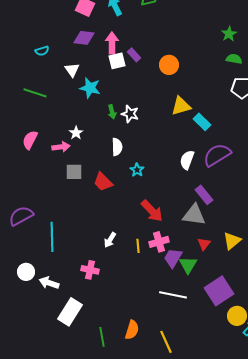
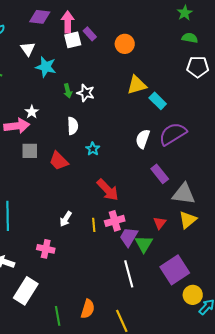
pink arrow: (61, 147) -> (17, 126), size x1.4
gray triangle: (194, 215) -> (184, 194), moved
white line: (173, 295) -> (129, 274), turned 64

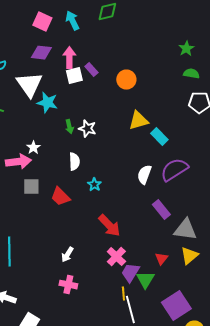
white triangle: (28, 49) -> (29, 85), size x1.8
pink cross: (115, 221) -> (116, 257), turned -30
yellow line: (94, 225) -> (123, 294), moved
pink cross: (46, 249) -> (68, 285), moved

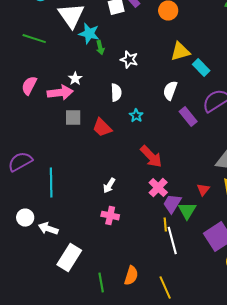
green arrow: (69, 127) -> (100, 48), moved
white semicircle: (144, 175) -> (170, 91), moved
purple rectangle: (161, 210) -> (188, 117), moved

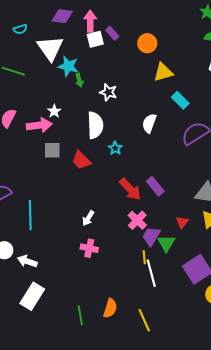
yellow triangle: (180, 52) -> (163, 72), moved
white semicircle: (116, 93) -> (95, 125), size x1.5
purple rectangle: (188, 117) -> (155, 186), moved
white rectangle: (69, 258) -> (32, 296), moved

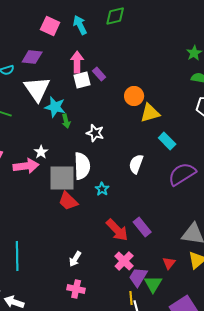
purple diamond: (62, 16) -> (32, 57), moved
orange circle: (147, 43) -> (134, 96), moved
gray square: (52, 150) -> (62, 178), moved, size x1.6

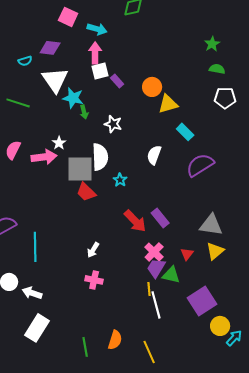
cyan arrow: (80, 25) -> (97, 29), moved, turned 132
purple rectangle: (99, 74) -> (117, 81), moved
pink cross: (124, 261) -> (154, 252), moved
green triangle: (153, 284) -> (171, 275), turned -48

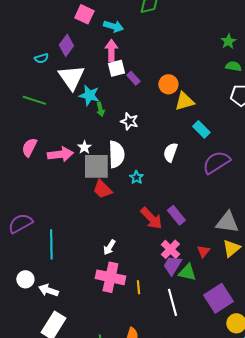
purple diamond: (50, 48) -> (66, 45), turned -60
white star: (59, 143) -> (84, 147), moved
pink cross: (94, 280) -> (110, 277), size x1.6
yellow line: (149, 289) -> (138, 287), moved

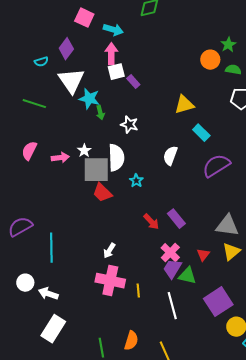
orange circle: (168, 84) -> (210, 60), moved
pink arrow: (60, 154) -> (60, 158), size x0.7
red arrow: (151, 218) -> (151, 222), size x0.7

